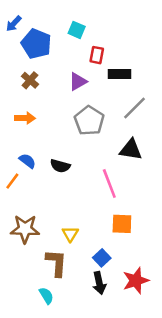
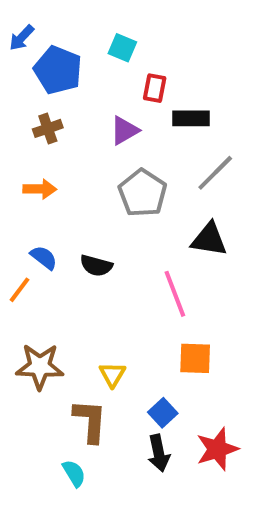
brown cross: (30, 80) -> (48, 128), turned 30

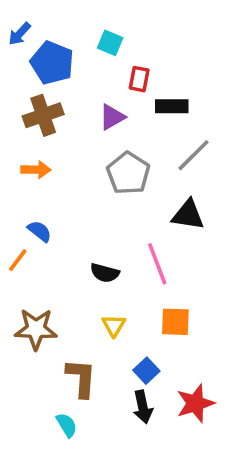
brown cross: (48, 128) -> (43, 115), size x1.5
black semicircle: (96, 266) -> (105, 273), moved
yellow triangle: (112, 374) -> (114, 325), moved

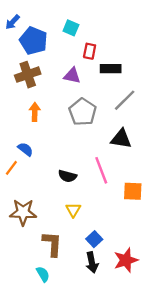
purple triangle: (112, 117) -> (72, 76), turned 42
orange arrow: (36, 170) -> (35, 112), moved, turned -90
orange square: (175, 322) -> (133, 191), moved

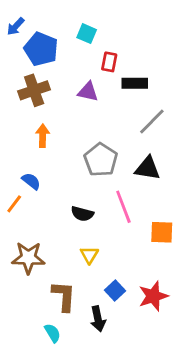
gray pentagon: (83, 112) -> (101, 160), moved
red star: (126, 260) -> (153, 296), moved
black arrow: (92, 262) -> (98, 319), moved

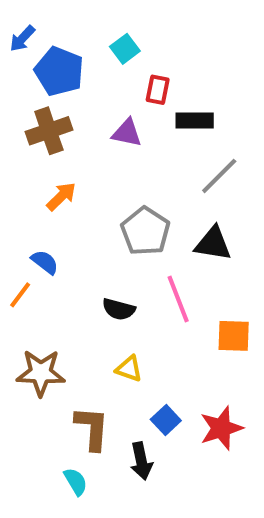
cyan square: (87, 34) -> (125, 49), turned 30
orange arrow: (43, 136) -> (61, 196), turned 45
yellow triangle: (89, 255) -> (129, 369), turned -42

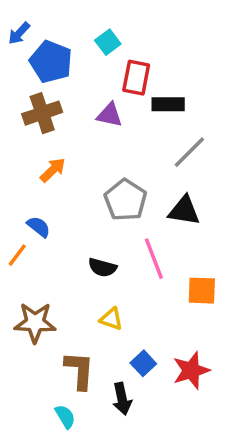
red rectangle: (158, 90) -> (136, 78), size x1.4

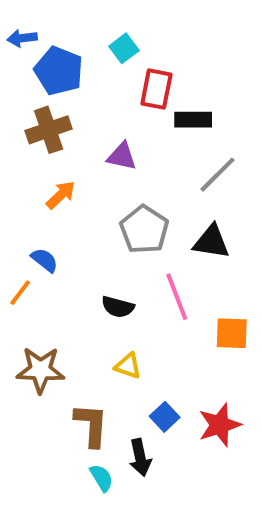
blue arrow: (19, 33) -> (22, 38), turned 40
purple triangle: (110, 115) -> (122, 156), moved
cyan semicircle: (65, 417) -> (101, 478), moved

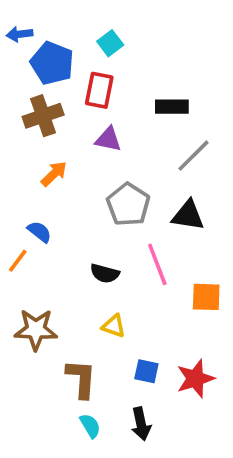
red rectangle: (156, 89) -> (99, 90), moved
blue square: (165, 417) -> (146, 371), turned -35
black arrow: (140, 457) -> (141, 424), moved

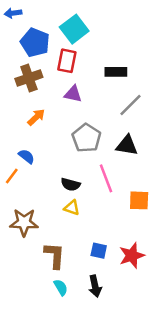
blue arrow: (20, 34) -> (13, 13), moved
cyan square: (110, 43) -> (74, 29), size x1.6
yellow triangle: (114, 326) -> (72, 208), moved

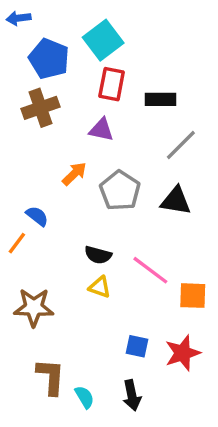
red rectangle: (67, 61) -> (112, 84), moved
orange arrow: (36, 117) -> (74, 174), moved
pink line: (106, 178) -> (150, 270), moved, turned -32
orange square: (139, 200) -> (193, 296), moved
brown L-shape: (55, 255) -> (51, 377), moved

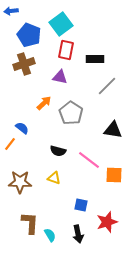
black triangle: (176, 201) -> (113, 130), moved
yellow triangle: (100, 287) -> (54, 178), moved
red star: (183, 353) -> (107, 222), moved

